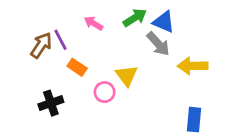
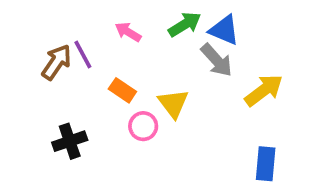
yellow arrow: (193, 66) -> (264, 90), turned 144
orange rectangle: (77, 67) -> (122, 90), moved

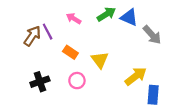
gray arrow: (217, 60) -> (152, 35), moved
yellow arrow: (264, 90) -> (136, 76), moved
pink circle: (143, 126) -> (77, 81), moved

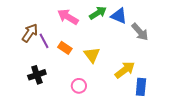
pink arrow: (74, 19) -> (68, 17), size x1.5
purple line: (48, 32) -> (44, 41), moved
pink circle: (77, 81) -> (79, 86), moved

